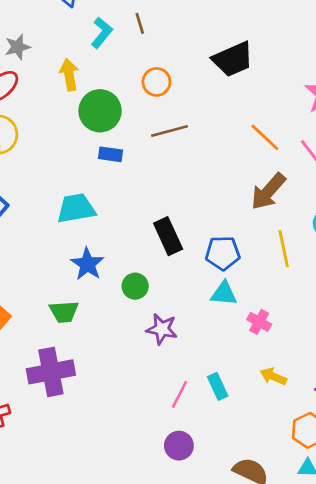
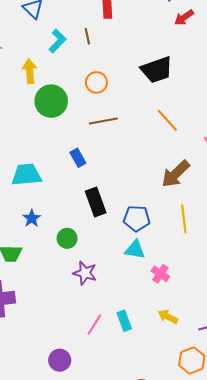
orange line: (265, 137) -> (167, 120), moved
blue rectangle: (111, 154) -> (78, 158), moved, turned 48
blue star: (87, 264) -> (32, 218), size x0.7
purple circle: (179, 446) -> (60, 360), moved

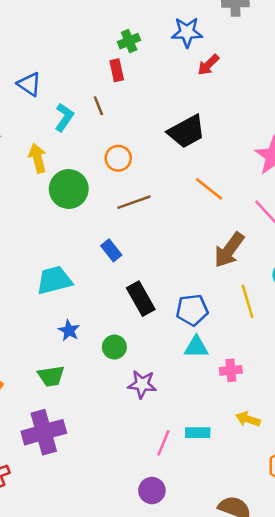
pink cross: (160, 274) -> (231, 370), turned -30
cyan rectangle: (124, 321) -> (198, 433), turned -60
purple circle: (60, 360) -> (152, 491), moved

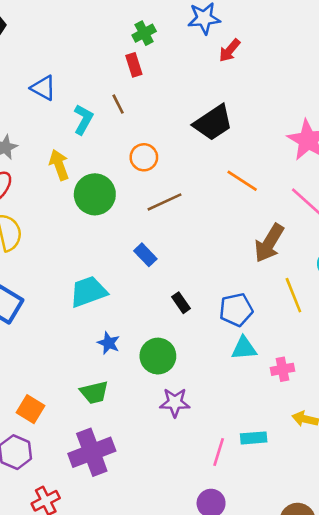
black rectangle: (141, 299) -> (181, 303), size x0.6
green circle: (114, 347) -> (158, 356), size x1.4
purple star: (142, 384) -> (175, 403), moved

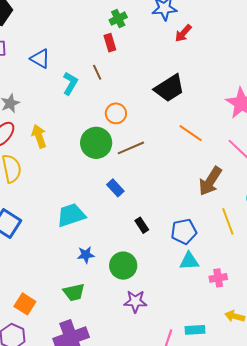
yellow arrow: (59, 165) -> (39, 136), moved
green circle: (95, 194) -> (96, 143), moved
blue star: (109, 343) -> (86, 255), turned -30

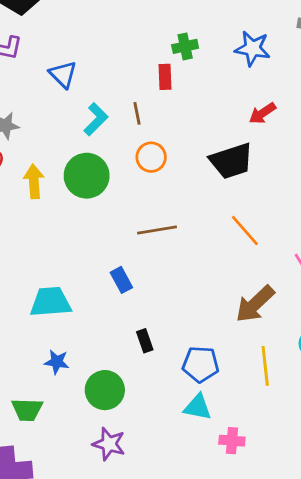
red arrow: (183, 33) -> (262, 113), moved
orange circle: (116, 113) -> (151, 157), moved
green circle: (96, 143) -> (87, 176), moved

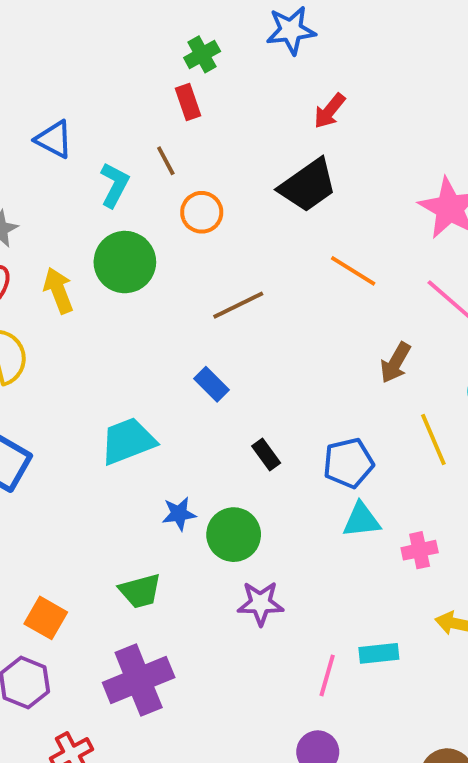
brown arrow: (255, 304) -> (395, 363), size x0.7
blue star: (57, 362) -> (179, 514), moved

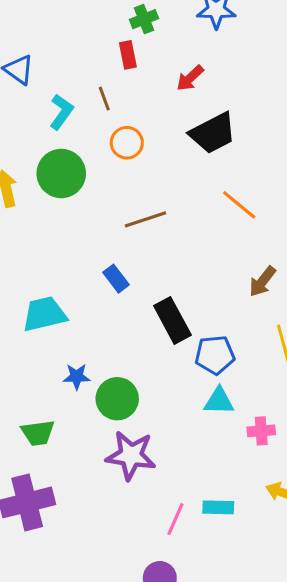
red arrow: (329, 111) -> (190, 78), moved
black rectangle: (266, 454) -> (172, 320), moved, size x1.8
purple star: (260, 603) -> (131, 455), size x1.4

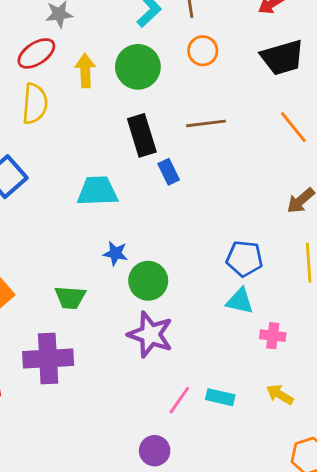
black rectangle: (172, 320) -> (142, 135), moved

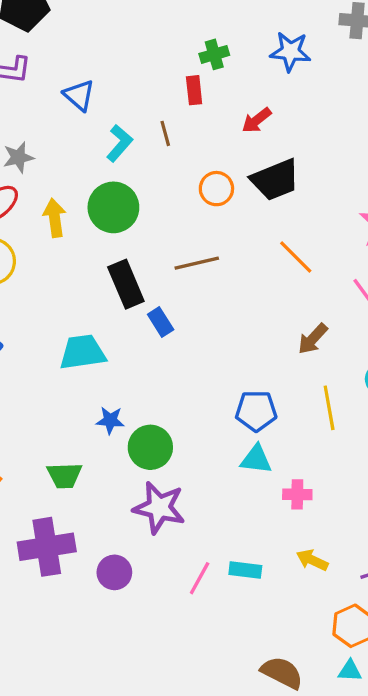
orange circle: (203, 51) -> (216, 189), moved
purple circle: (155, 451) -> (114, 572), moved

